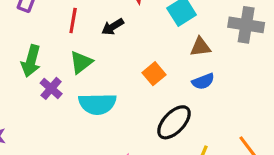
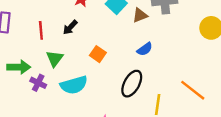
brown triangle: (200, 47) -> (140, 15), moved
green arrow: (31, 61) -> (19, 67), turned -90
orange square: (154, 74) -> (98, 54), moved

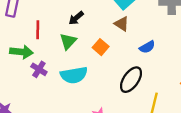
brown triangle: (140, 15) -> (122, 24), moved, turned 49
red line: (41, 30) -> (38, 30), moved
green triangle: (55, 59) -> (68, 41), moved

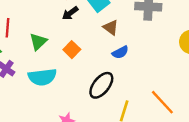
black arrow: (76, 18) -> (70, 13), moved
brown triangle: (122, 24) -> (111, 28), moved

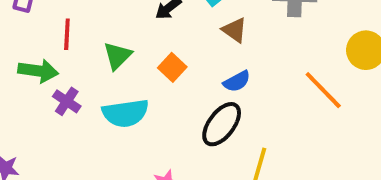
blue semicircle: (120, 52) -> (237, 81), moved
orange line: (162, 102) -> (323, 90), moved

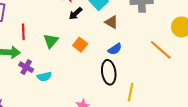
cyan semicircle: (125, 113) -> (44, 77), moved, size x0.6
black ellipse: (222, 124) -> (109, 72), turned -40

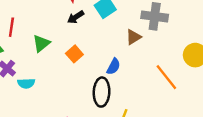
brown triangle: (111, 22) -> (133, 37), moved, turned 48
blue semicircle: (115, 49) -> (114, 66), turned -40

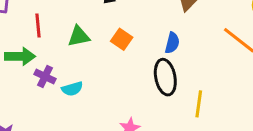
green triangle: (41, 43) -> (79, 36), turned 42

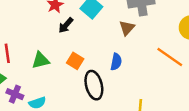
black ellipse: (165, 77) -> (94, 85), moved

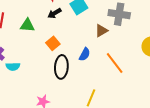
orange line: (170, 57) -> (115, 63), moved
green triangle: (40, 60) -> (27, 25), moved

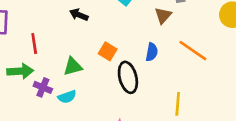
black arrow: (55, 13) -> (79, 15), moved, turned 72
green triangle: (27, 25) -> (73, 66), moved

